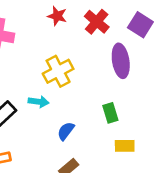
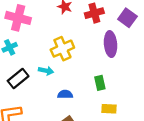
red cross: (97, 22) -> (94, 13), turned 30
blue semicircle: (66, 131) -> (65, 94), turned 48

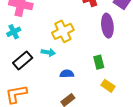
yellow rectangle: (109, 109) -> (108, 86), turned 32

